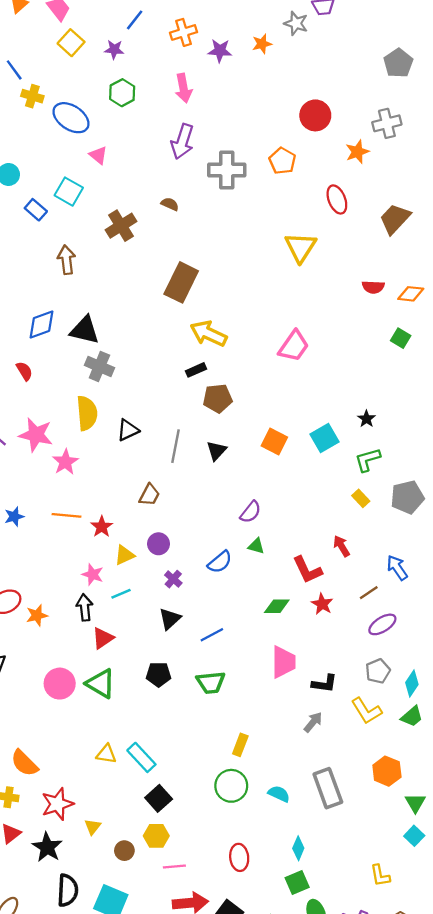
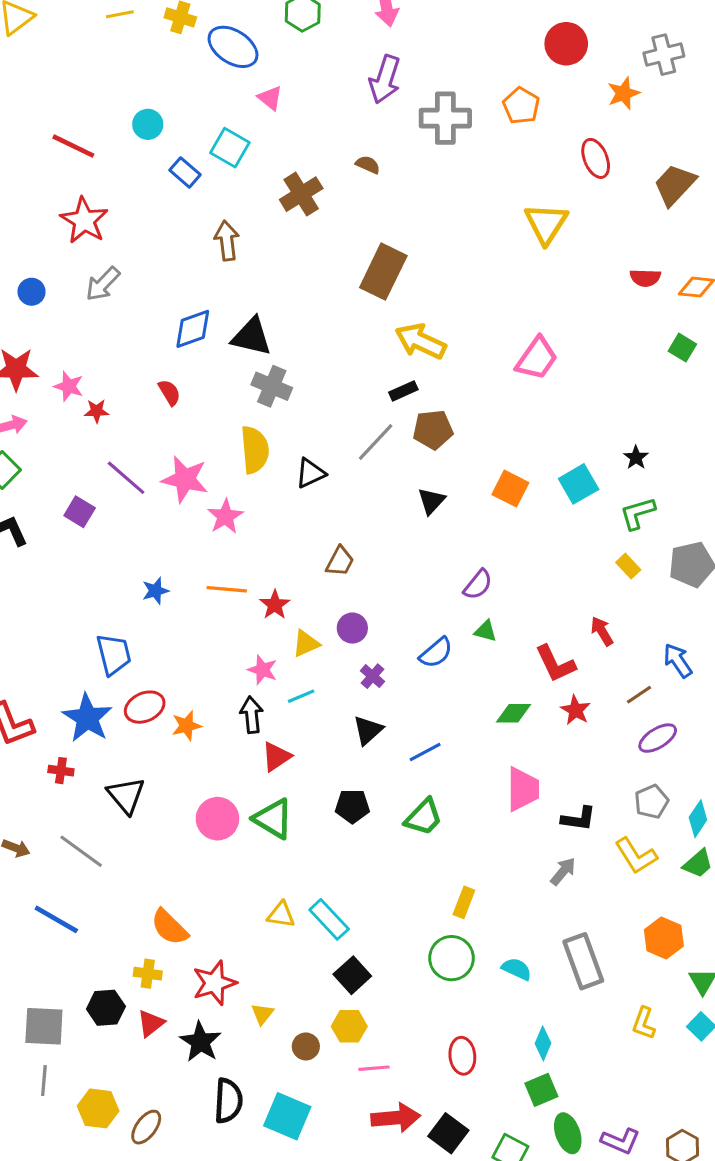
gray line: (176, 446) -> (376, 442), moved, turned 32
green trapezoid: (211, 682) -> (424, 817), turned -40
yellow L-shape: (380, 876) -> (644, 1023), moved, turned 30

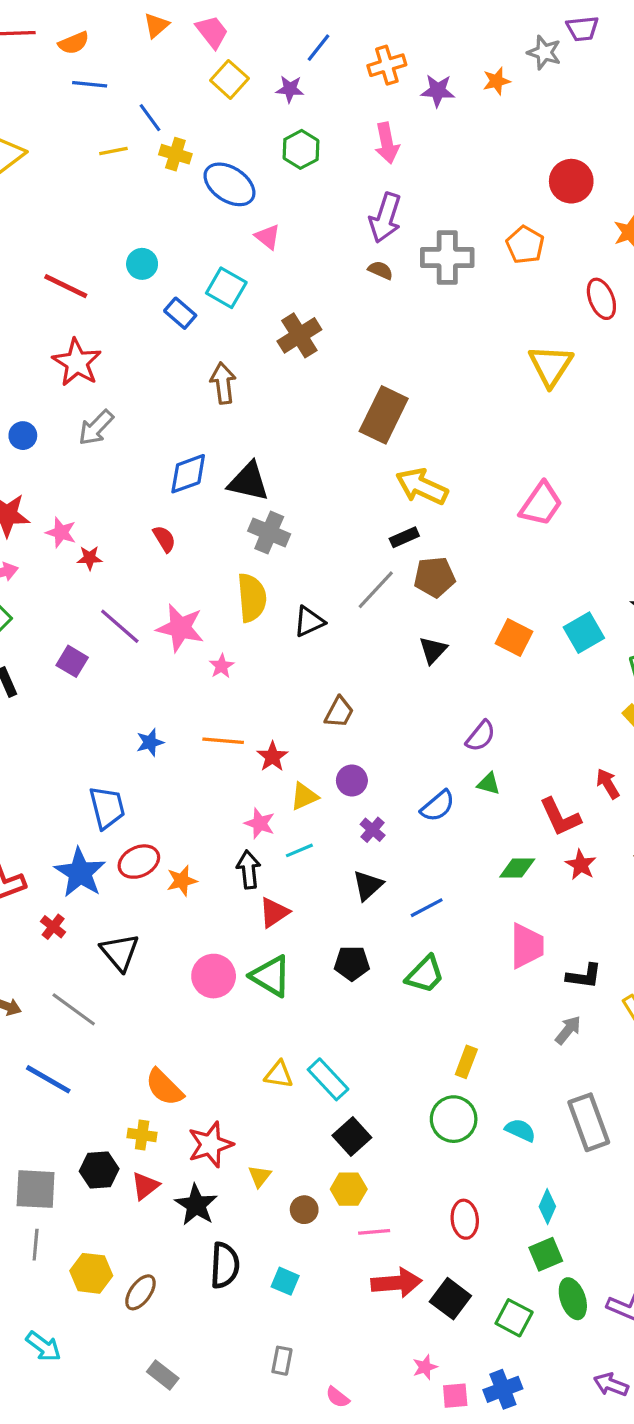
brown semicircle: (368, 165) -> (380, 270), moved
pink star: (225, 516) -> (222, 666), size x0.7
red cross: (61, 771) -> (53, 927), turned 30
cyan square: (287, 1116) -> (285, 1281), size x0.6

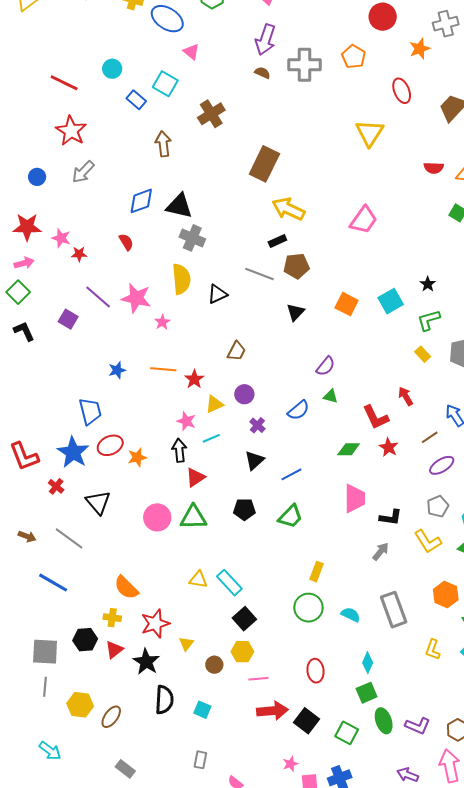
gray line: (376, 590) -> (259, 274), turned 68
green triangle: (271, 976) -> (193, 517), turned -32

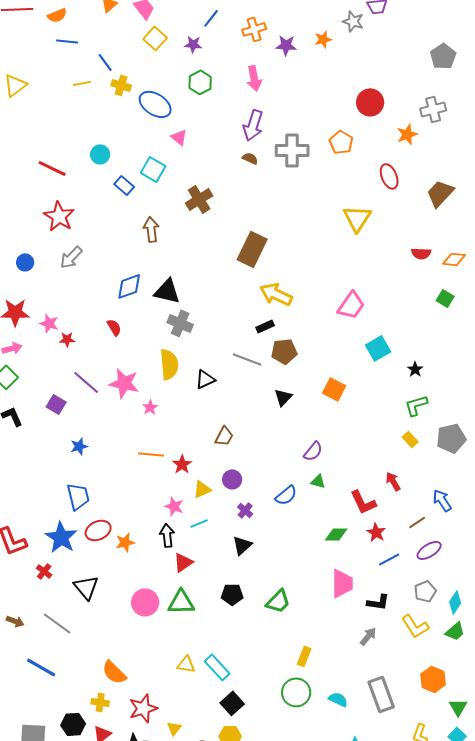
cyan square: (391, 301) -> (378, 348), moved
blue star: (117, 370) -> (79, 446), moved
blue line: (291, 474) -> (389, 559), moved

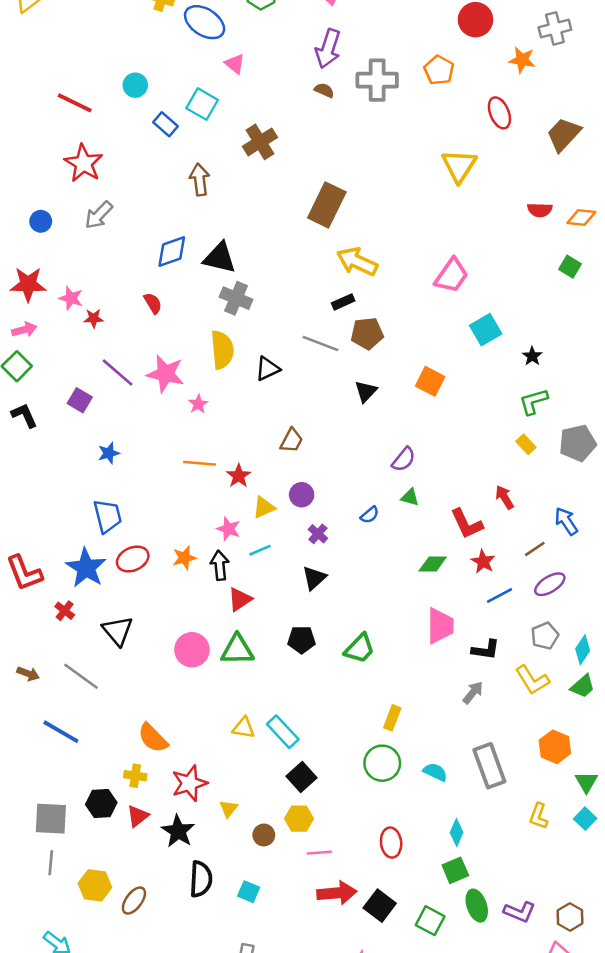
orange star: (407, 134) -> (522, 60), turned 30
blue semicircle: (286, 495) -> (370, 515), size x0.7
orange star: (125, 542) -> (184, 558), moved

